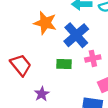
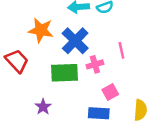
green rectangle: (64, 64) -> (64, 73), size x1.6
red trapezoid: (21, 65) -> (17, 61), moved

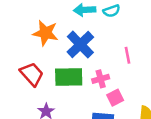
red trapezoid: (17, 61) -> (32, 74), moved
pink cross: (95, 64) -> (101, 79), moved

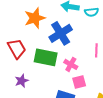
orange star: (45, 33) -> (35, 18), turned 30
pink cross: (101, 79) -> (71, 64), turned 32

